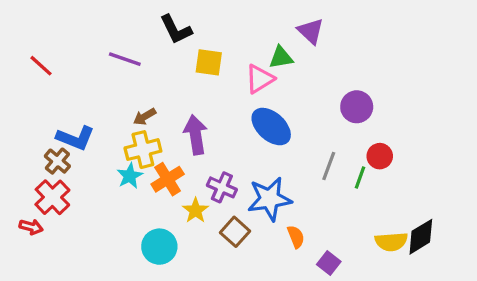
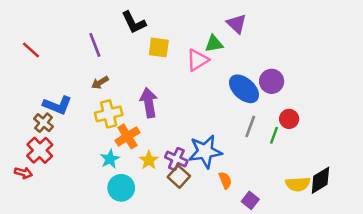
purple line: (125, 59) -> (95, 45), turned 50
brown arrow: (145, 117) -> (100, 83), moved
blue ellipse: (271, 127) -> (244, 89), moved
cyan star: (130, 176) -> (110, 159), moved
purple cross: (222, 187) -> (176, 159), moved

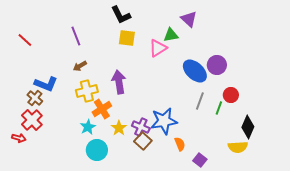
black L-shape: (134, 22) -> (121, 15), moved
black diamond: (320, 180) -> (248, 127), moved, turned -35

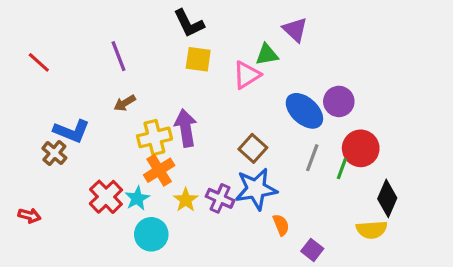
yellow cross: (87, 91) -> (154, 137), moved
red circle: (231, 95) -> (361, 148), size x1.5
red cross: (32, 120) -> (106, 197), moved
brown square: (143, 141) -> (253, 148), moved

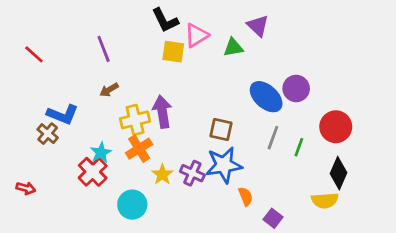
pink triangle: (247, 75) -> (196, 35), moved
brown square: (253, 148) -> (221, 129), turned -30
red circle: (361, 148) -> (336, 127), moved
cyan star: (137, 198) -> (101, 153), moved

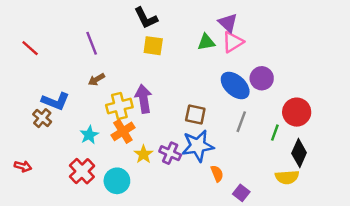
pink triangle: (196, 35) -> (233, 42), moved
green line: (299, 147) -> (275, 133), moved
red cross: (93, 172) -> (82, 171), moved

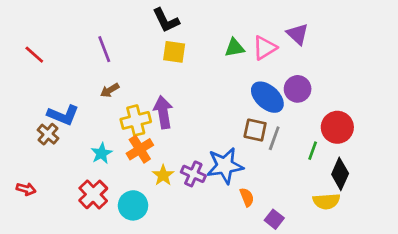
purple triangle: (228, 23) -> (298, 34), moved
brown square: (195, 114) -> (255, 130), moved

